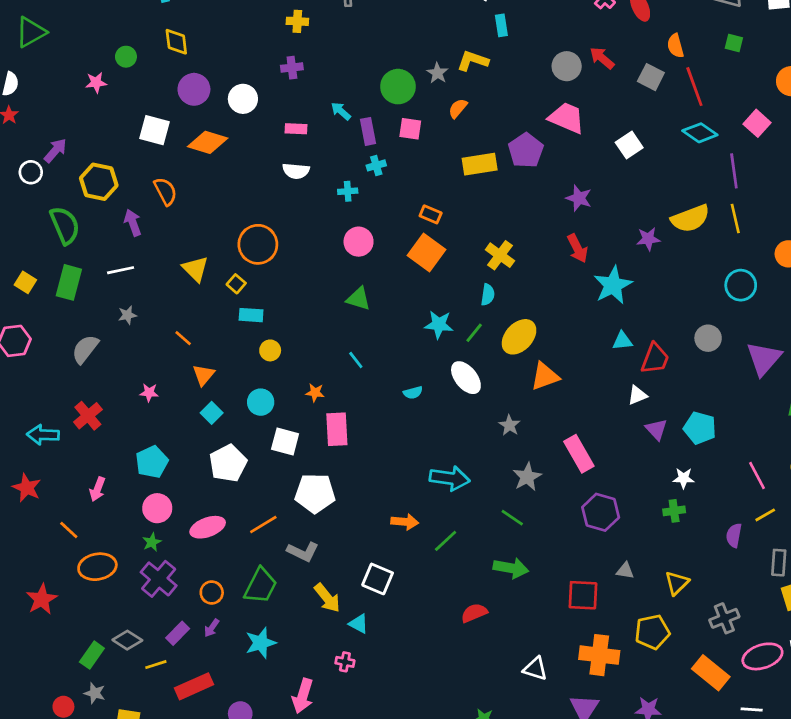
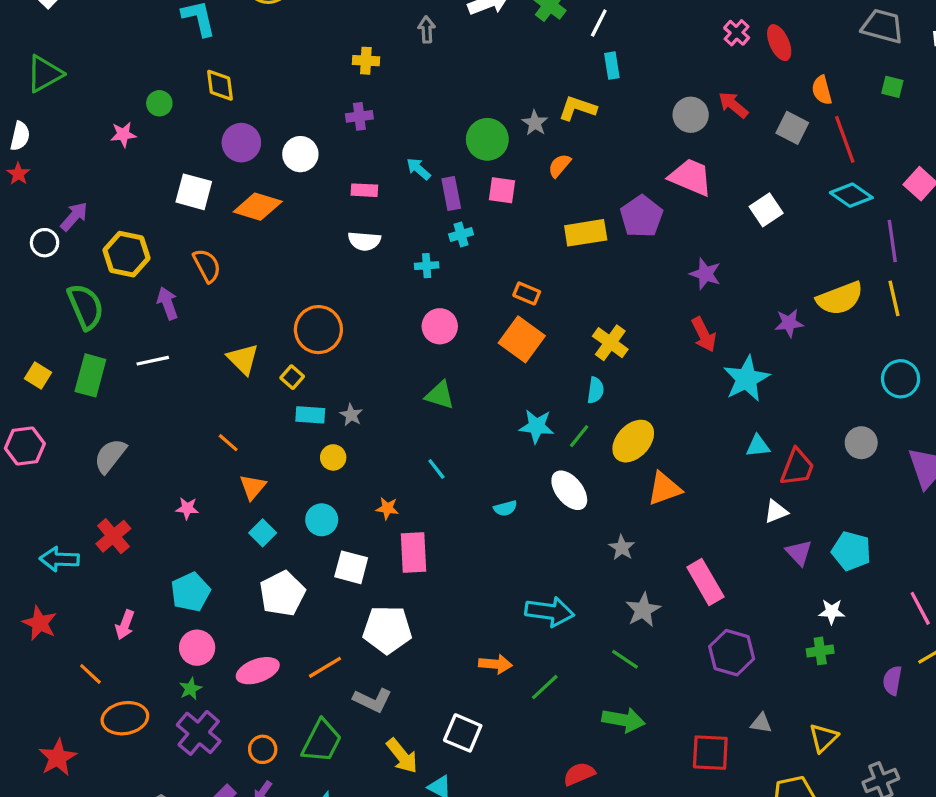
gray star: (127, 315) -> (351, 415), moved, turned -30

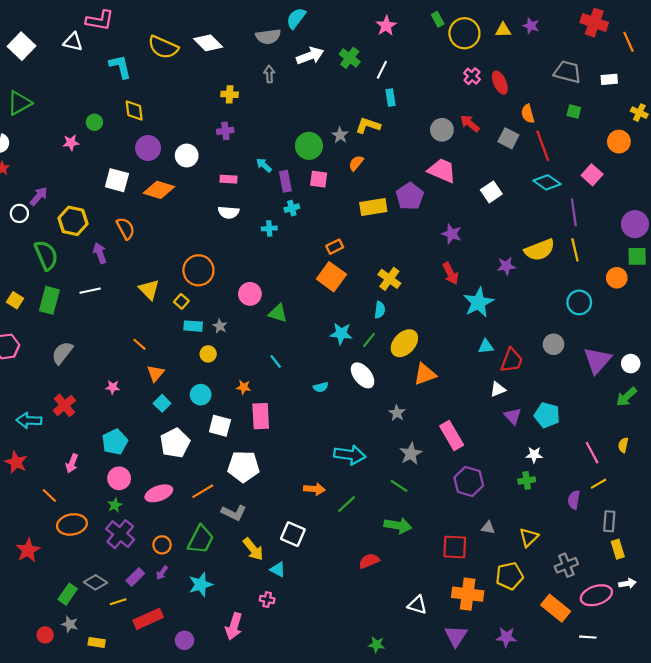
orange rectangle: (527, 293) -> (335, 247), turned -49
pink circle: (440, 326) -> (250, 294), moved

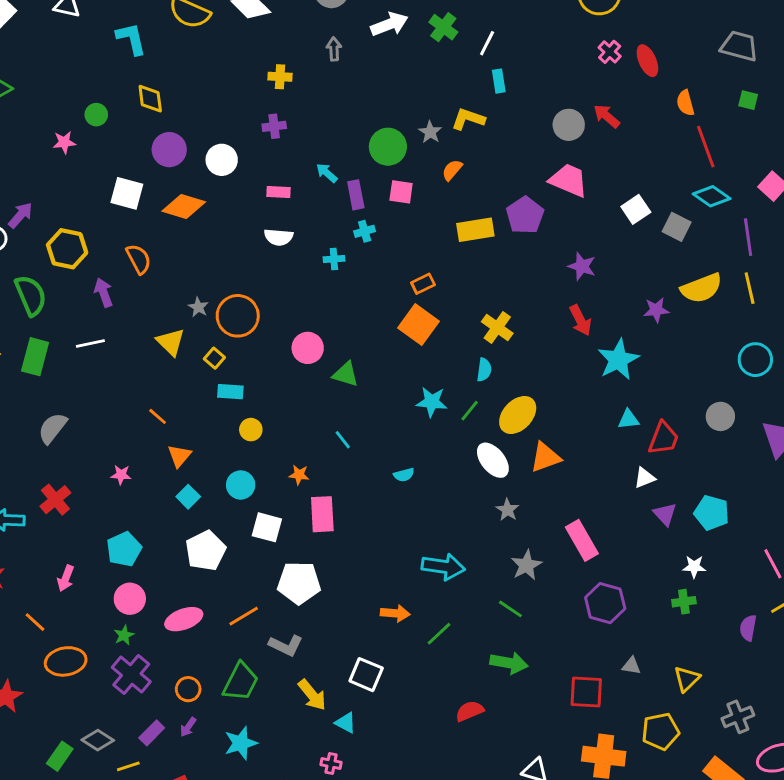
gray square: (508, 138) -> (677, 227), moved
gray star: (220, 326) -> (198, 307), moved
white ellipse: (363, 375) -> (493, 460), moved

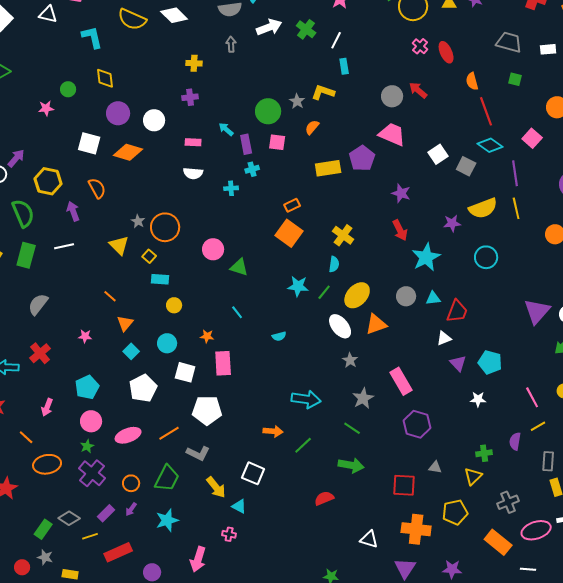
cyan circle: (755, 360) -> (486, 257), moved
gray circle: (720, 416) -> (406, 296), moved
green cross: (684, 602) -> (484, 453), moved

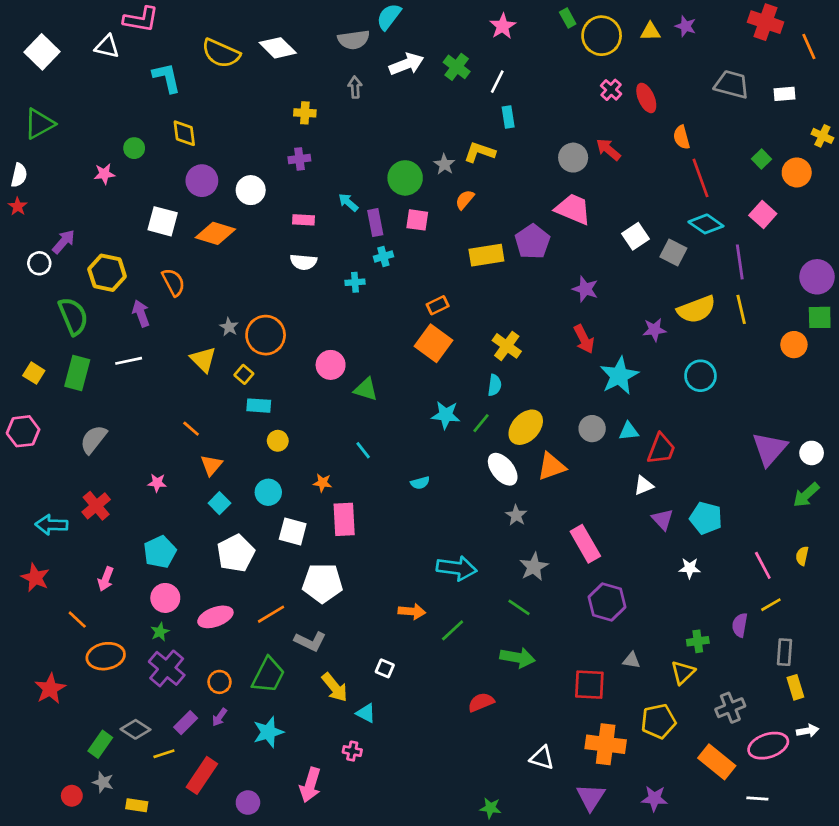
green square: (515, 79) -> (761, 159), moved, turned 32
white square: (253, 473) -> (385, 668), size x0.6
red rectangle: (118, 552) -> (202, 775), turned -32

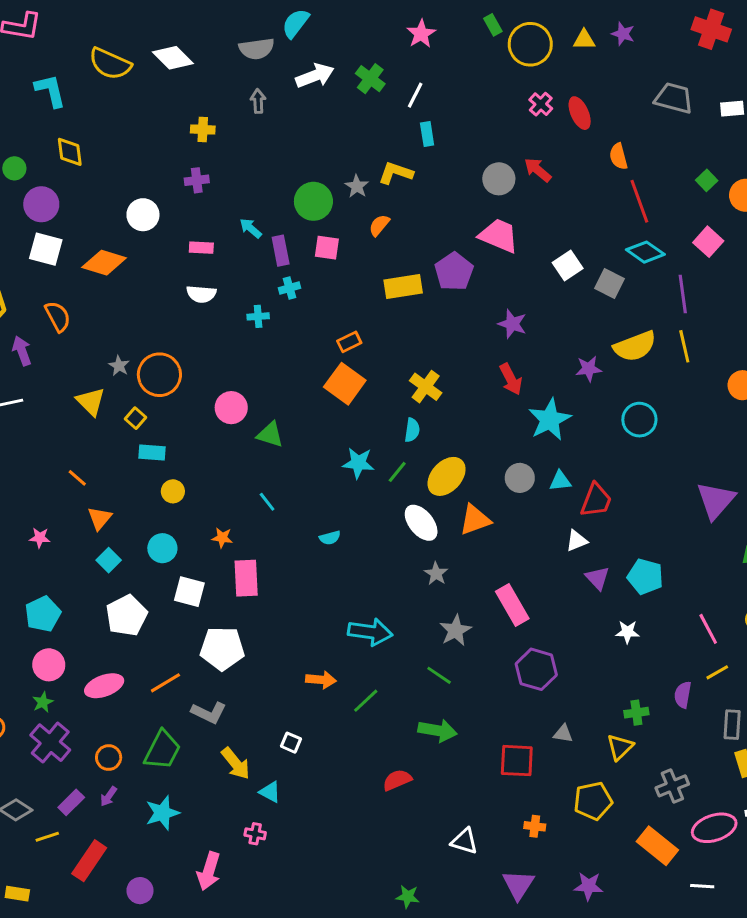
purple circle: (202, 181) -> (41, 204), moved
orange cross: (606, 744) -> (535, 826), size x0.5

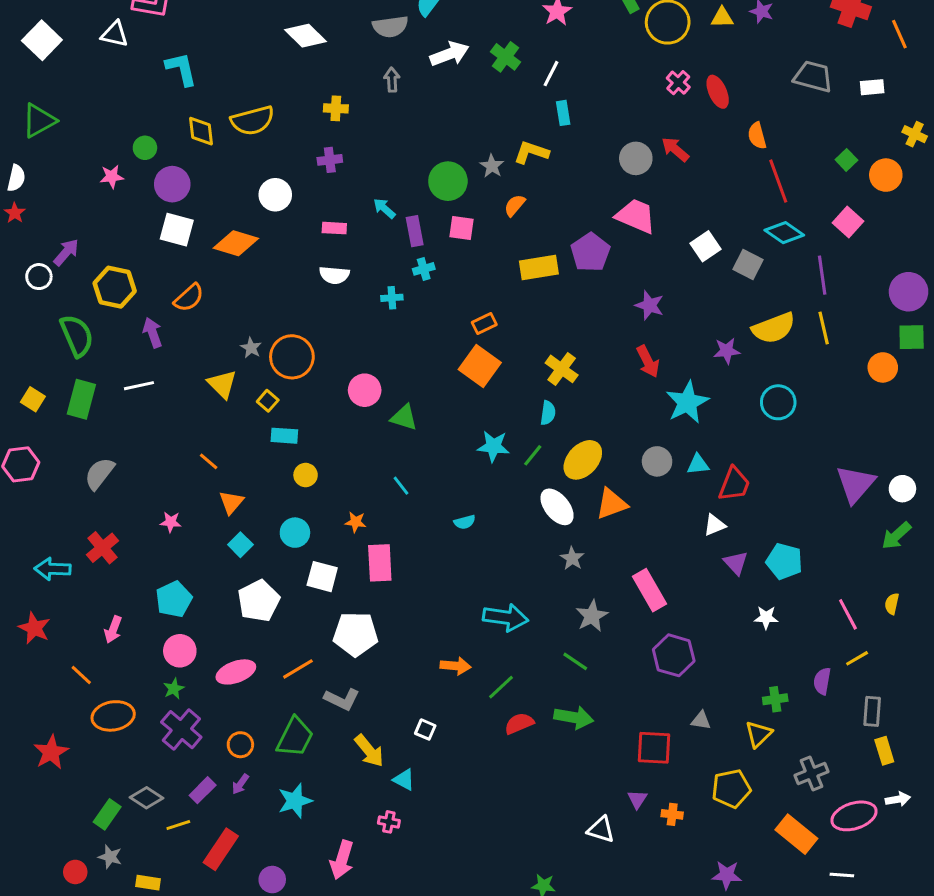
yellow semicircle: (110, 64) -> (253, 121), moved, turned -39
orange semicircle: (58, 316) -> (189, 298), turned 76
red semicircle: (397, 780) -> (519, 723), moved
purple triangle: (518, 885) -> (637, 799), moved, size x0.6

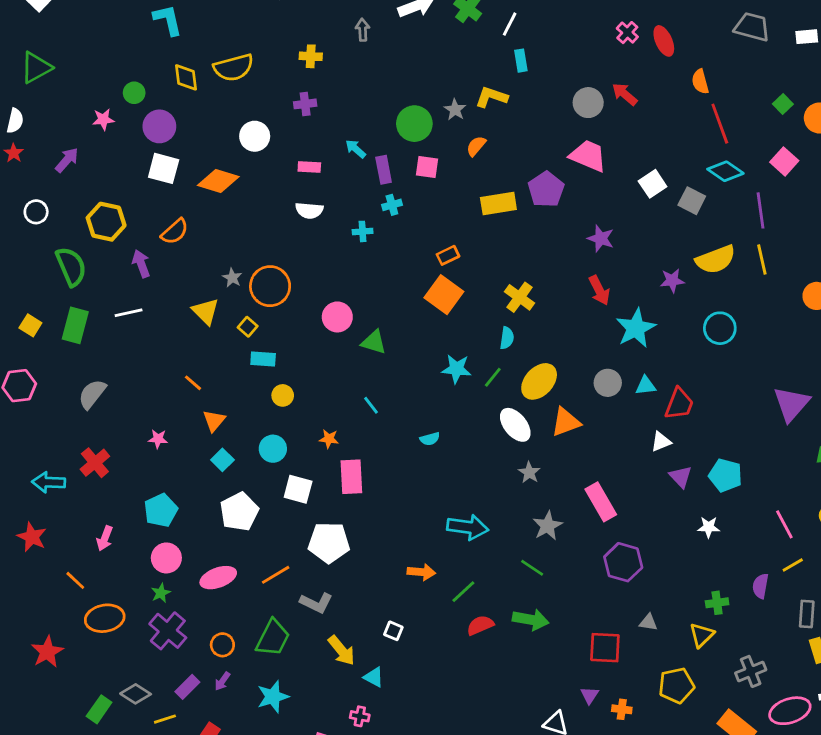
purple arrow: (66, 252) -> (67, 160), moved

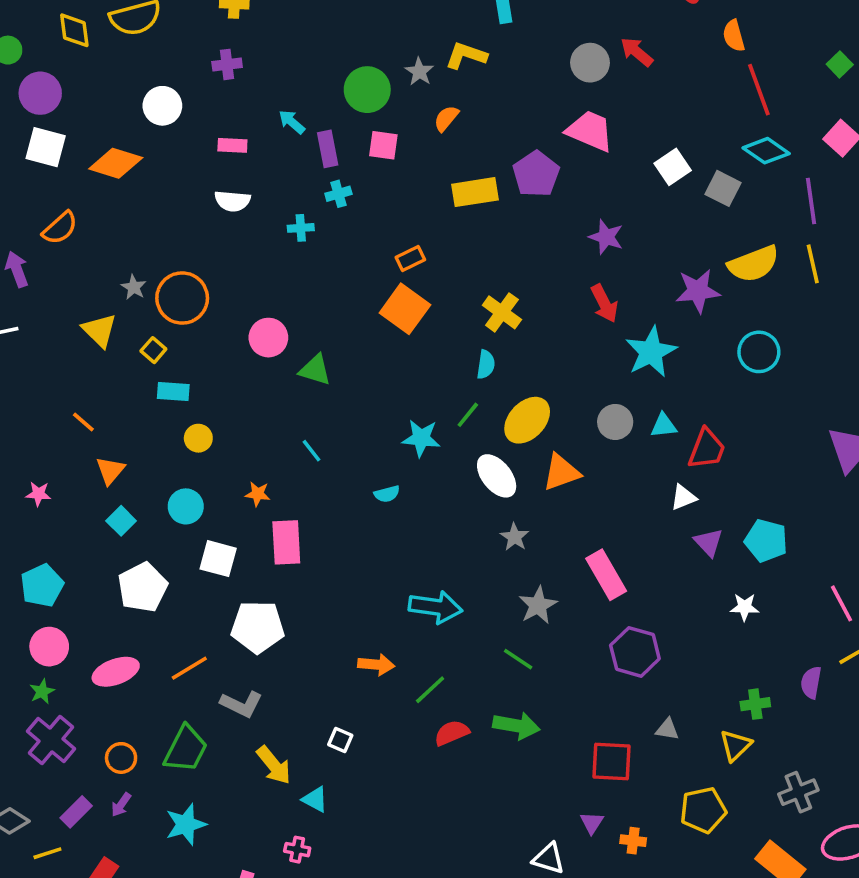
purple star: (672, 281) -> (698, 291), size x1.4
cyan star: (456, 369) -> (421, 438), moved

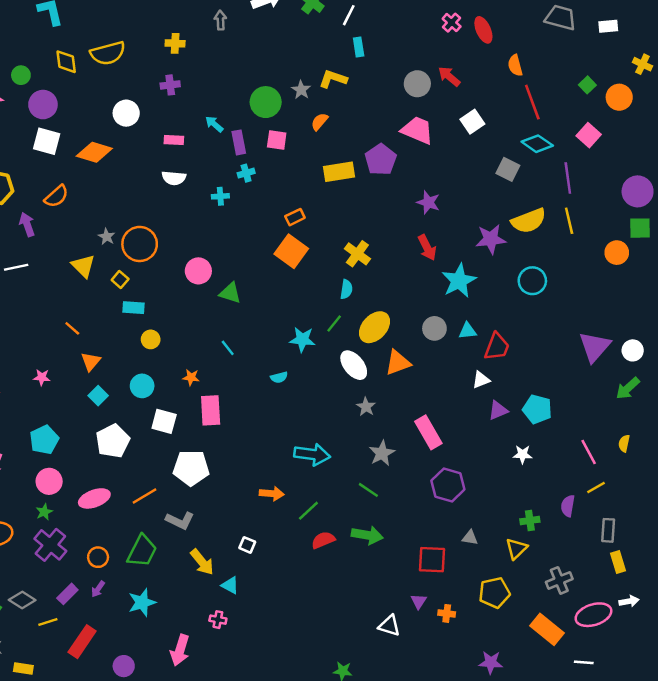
white square: (673, 167) -> (472, 122), moved
purple triangle: (709, 542) -> (498, 410), turned 50

